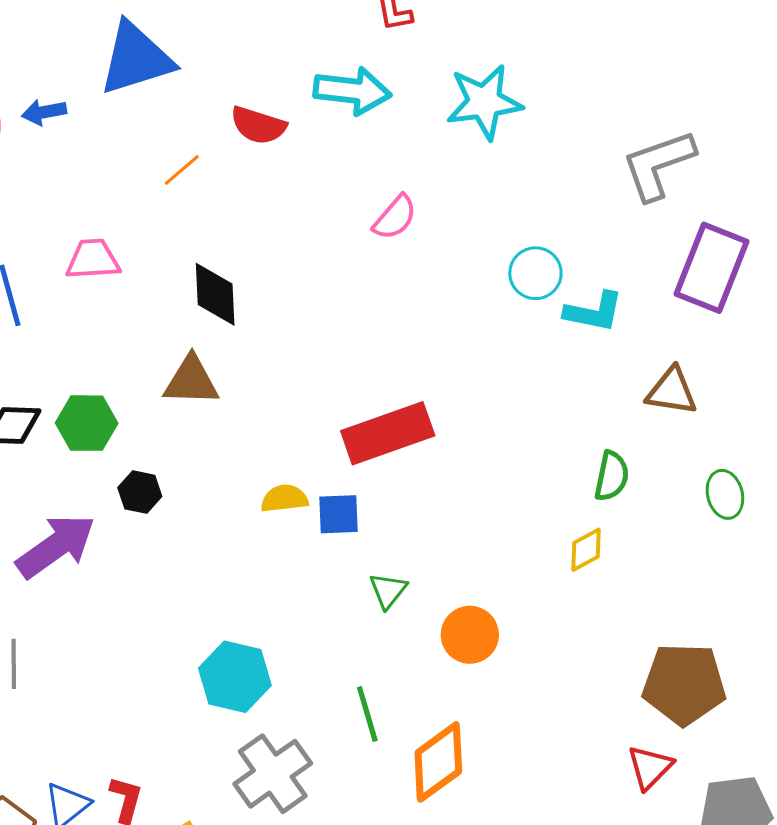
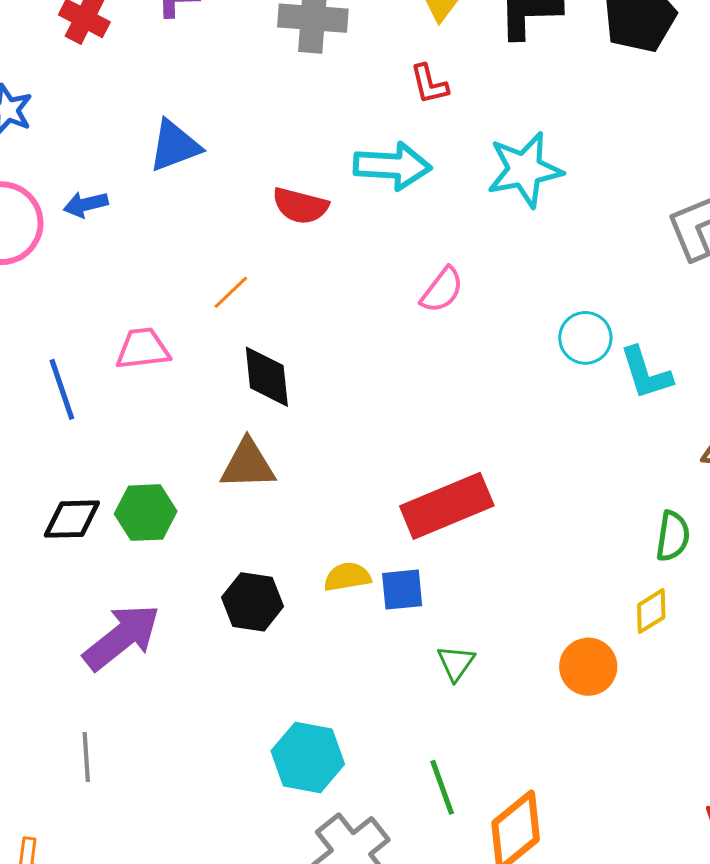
blue triangle: (136, 59) -> (175, 146), size x0.7
orange line: (182, 170) -> (231, 292), moved
cyan L-shape: (594, 312) -> (646, 373), turned 64
black hexagon: (140, 492) -> (253, 602), moved, size x1.4
orange circle: (470, 635) -> (588, 667), moved

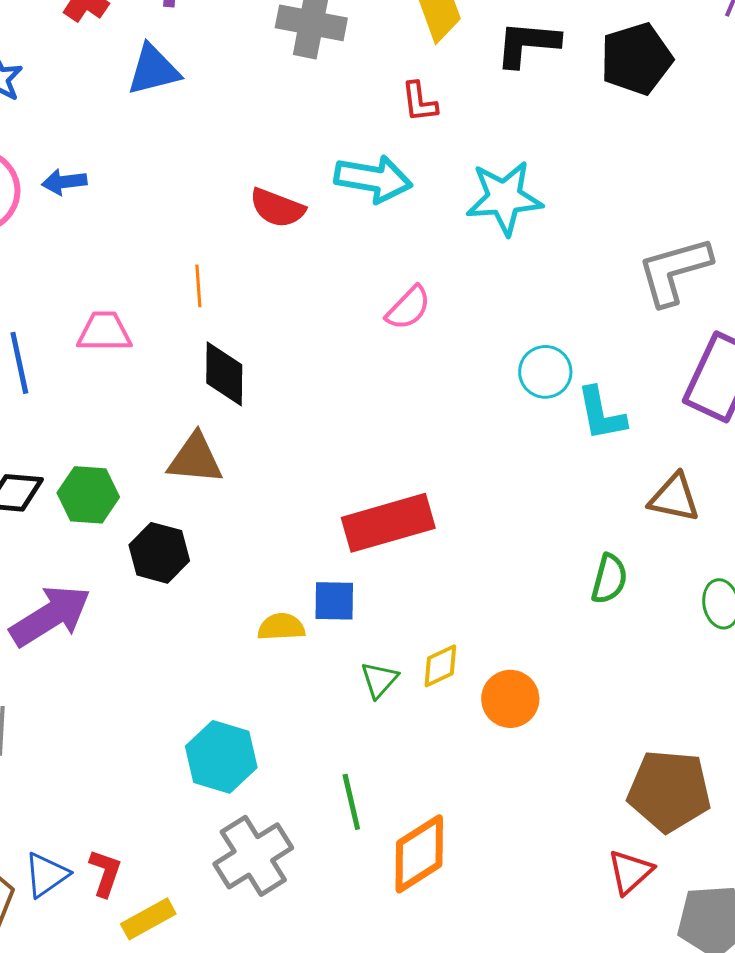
blue triangle: (175, 146) -> (153, 70), moved
orange line: (231, 292) -> (198, 286), turned -57
yellow semicircle: (347, 577) -> (281, 627), moved
black hexagon: (253, 602) -> (159, 553), moved
yellow diamond: (651, 611) -> (440, 666), moved

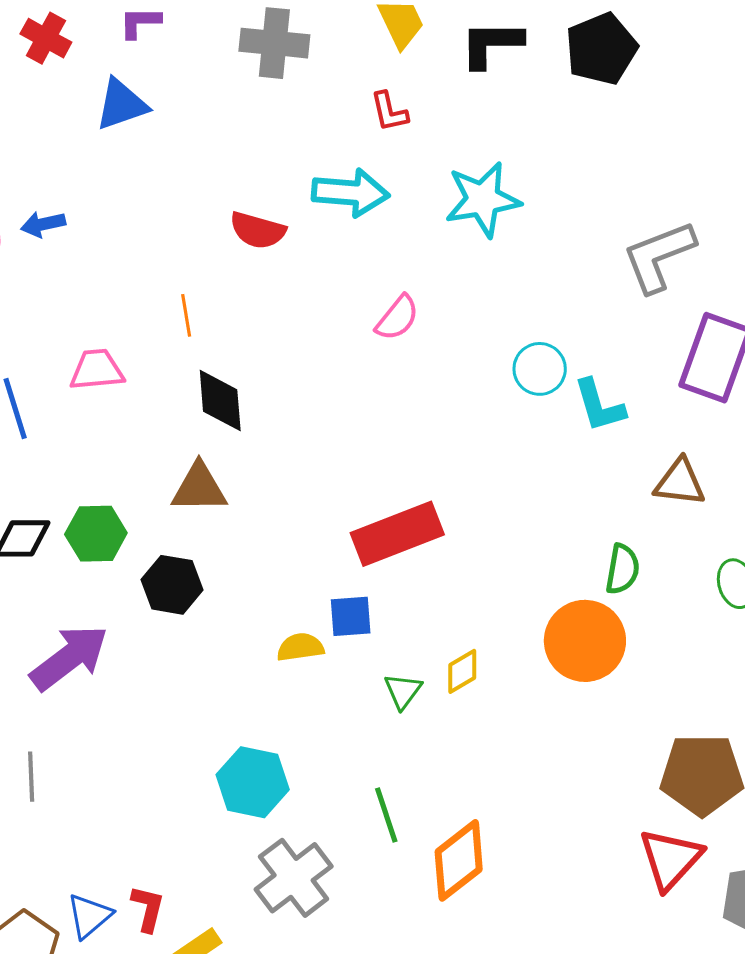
orange circle: (510, 699) -> (585, 641), moved, size x1.4
red triangle: (630, 872) -> (670, 859), size x1.4

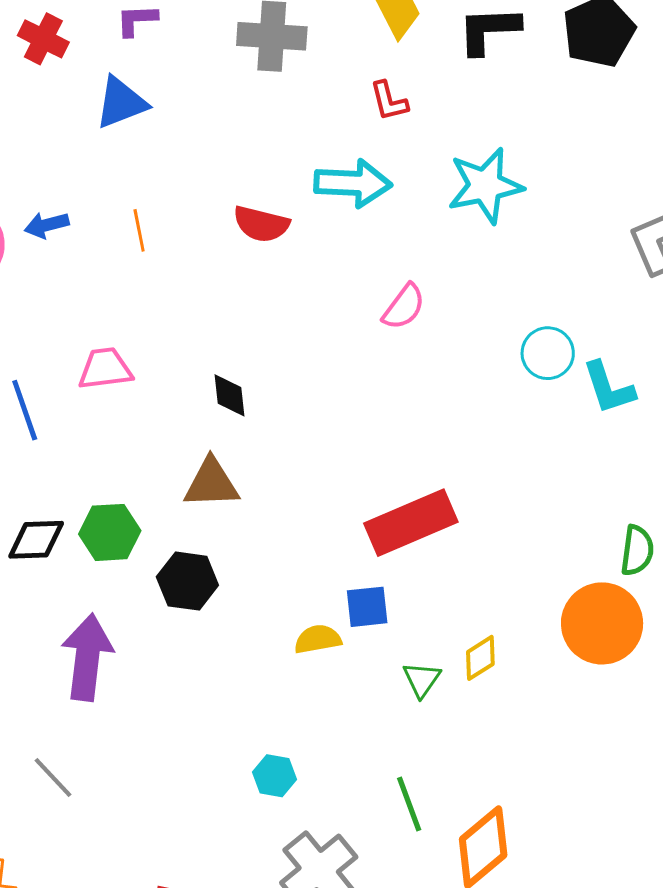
orange line: (186, 315) -> (139, 230), moved
black diamond: (220, 401) -> (229, 395), size x0.7
purple arrow: (69, 658) -> (87, 657), turned -44
gray line: (31, 777) -> (53, 777), turned -39
cyan hexagon: (253, 782) -> (275, 776), size x0.6

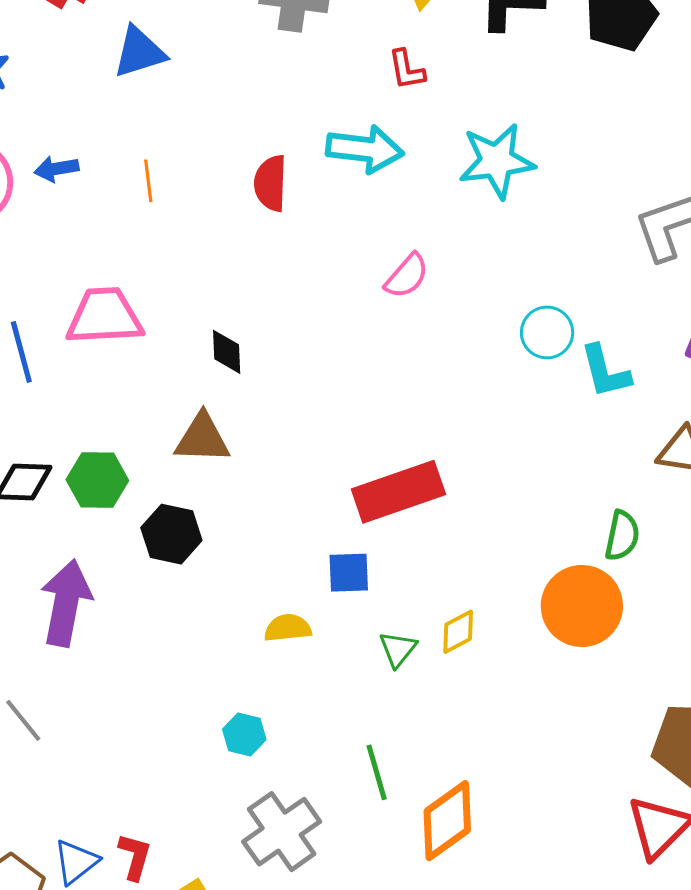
red semicircle: (261, 224) -> (271, 183), turned 74
pink trapezoid: (105, 369) -> (105, 316), size x1.4
yellow semicircle: (318, 639) -> (288, 628), moved

